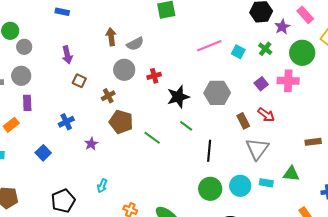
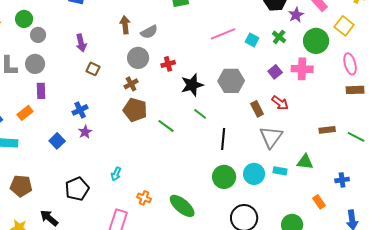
brown cross: (108, 96) -> (131, 84), moved
purple star: (91, 144) -> (85, 132), moved

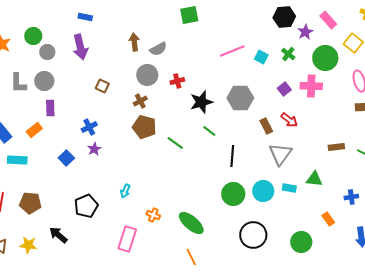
purple arrow: (81, 43) -> (80, 47), moved, size x1.4

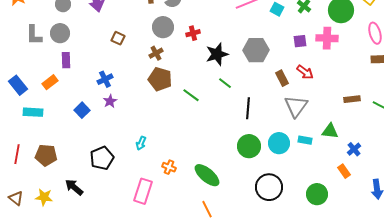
purple square: (284, 89) -> (300, 41), turned 32
blue cross: (351, 197) -> (354, 149), moved, turned -32

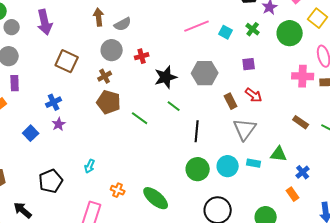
brown square: (118, 38) -> (67, 61), size x1.6
pink cross: (327, 38) -> (303, 76), moved
brown rectangle: (352, 99) -> (301, 122), turned 42

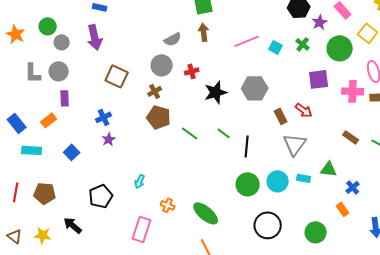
brown arrow: (99, 17) -> (204, 32), moved
purple square: (249, 64) -> (319, 79), moved, size x1.5
green line: (174, 106) -> (224, 133), moved
blue square: (31, 133) -> (72, 152), moved

